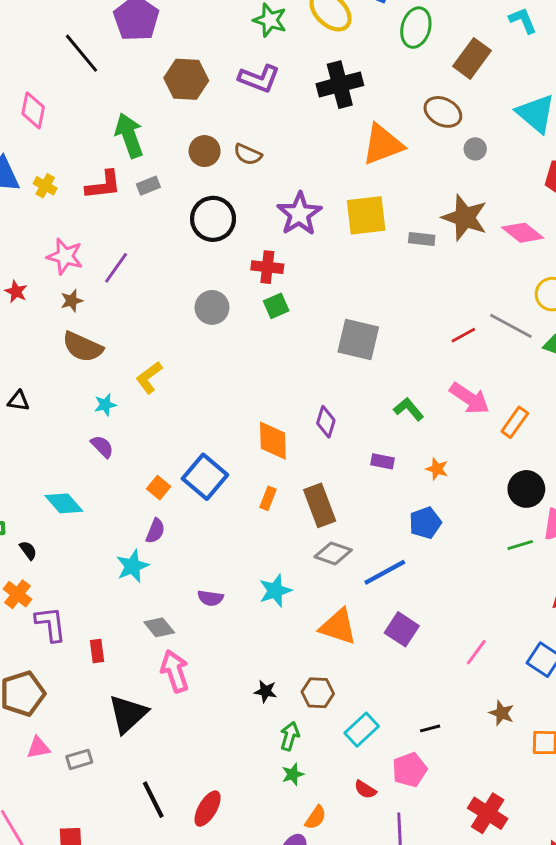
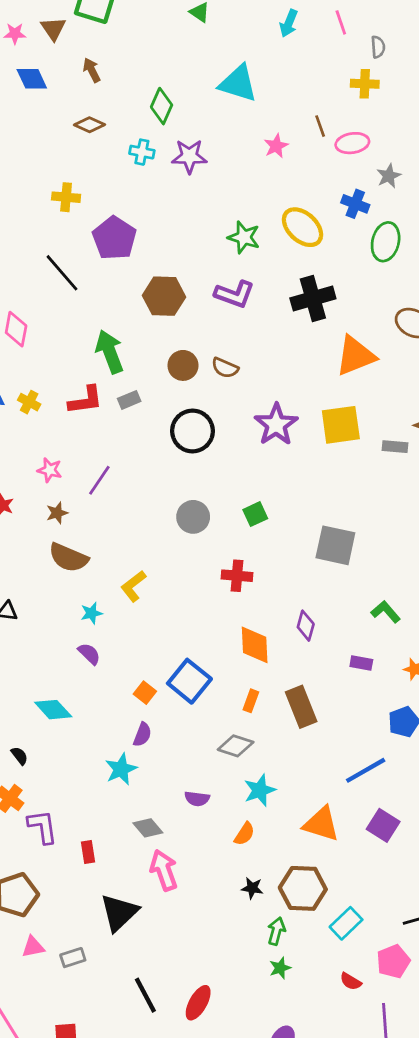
pink star: (65, 256) -> (50, 470), size x0.7
red cross: (267, 267) -> (237, 576), moved
gray diamond: (333, 553) -> (236, 746), moved
brown hexagon: (318, 693) -> (303, 888), size x1.5
orange semicircle: (316, 818) -> (244, 834), moved

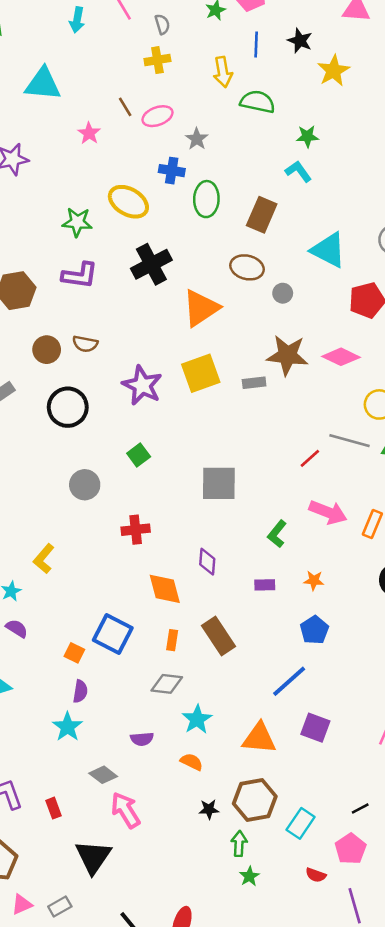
green square: (255, 514) -> (139, 455), moved
green L-shape: (386, 612) -> (277, 534), turned -88
orange semicircle: (244, 834) -> (192, 762), turned -85

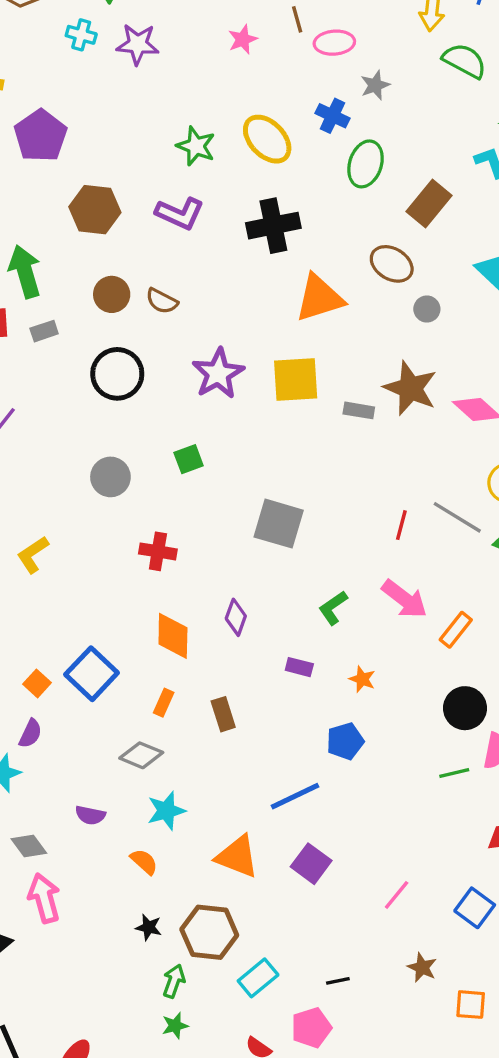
red line: (310, 458) -> (401, 525), turned -50
brown rectangle: (219, 636) -> (223, 714), size x0.7

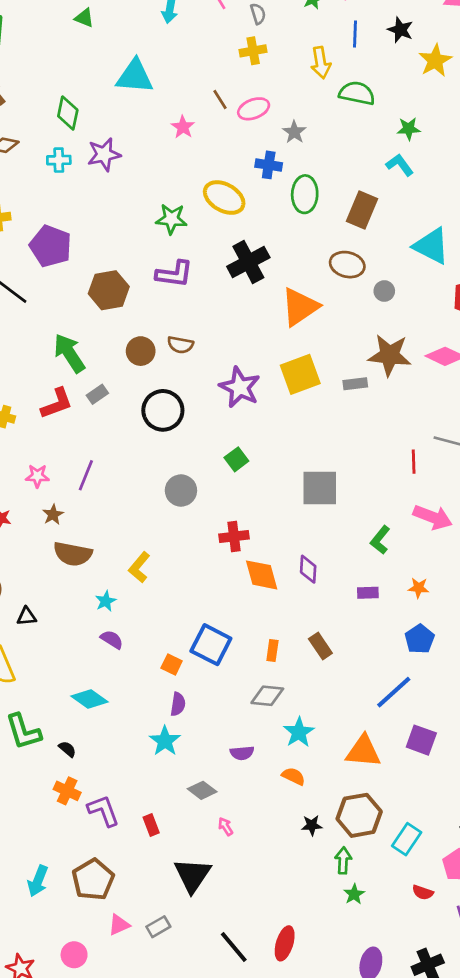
orange diamond: (173, 636) -> (262, 575), moved
pink arrow: (44, 898) -> (226, 827), size x0.5

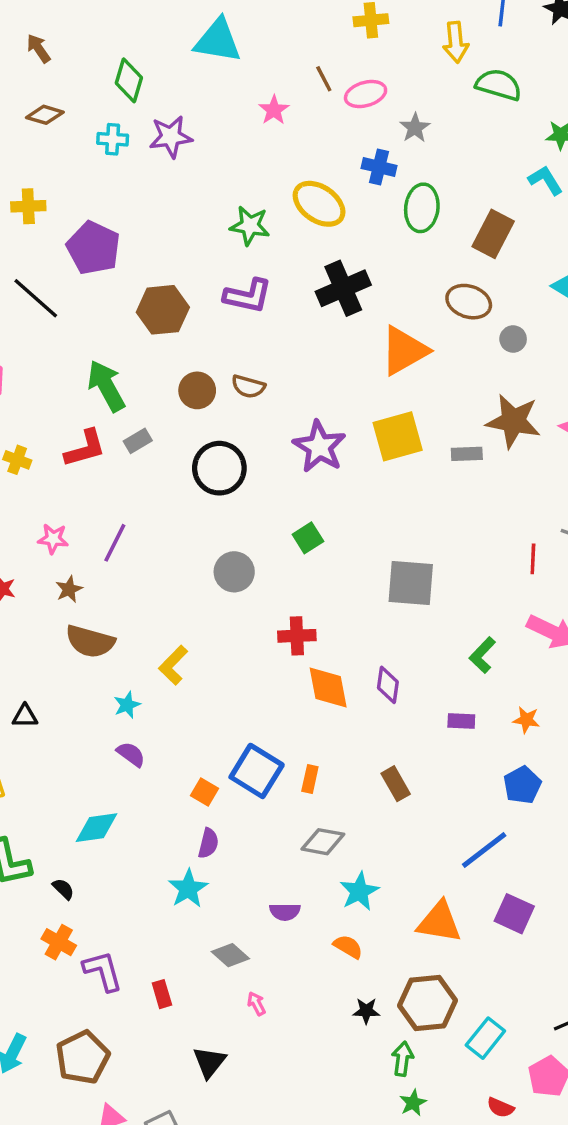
orange rectangle: (272, 651) -> (310, 779), moved
cyan diamond: (89, 699) -> (97, 828), turned -48
black triangle: (192, 875) -> (209, 1062), size x0.7

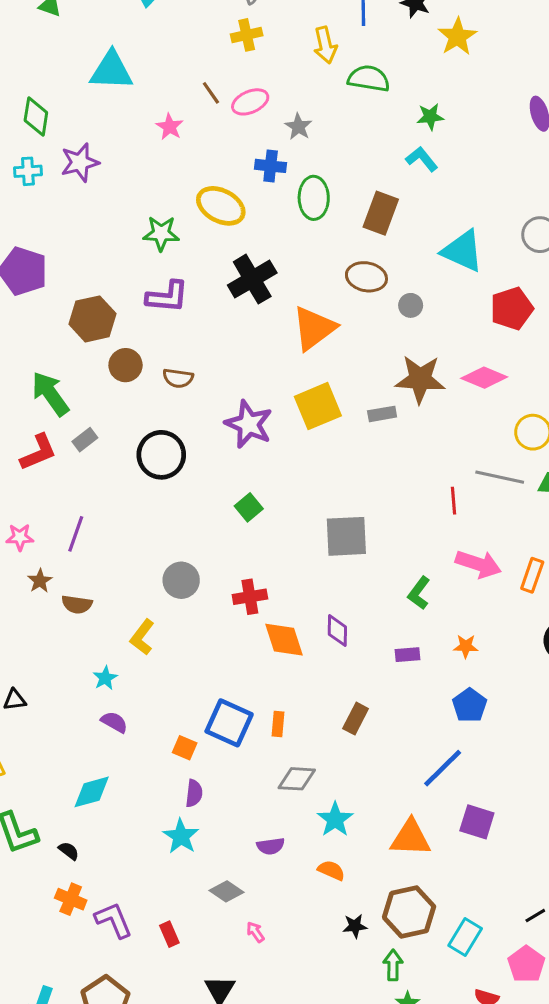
brown circle: (197, 390) -> (126, 365), moved
gray circle: (234, 572) -> (181, 580), moved
brown semicircle: (90, 641) -> (77, 604), moved, size x0.7
brown rectangle: (396, 784) -> (356, 719), turned 64

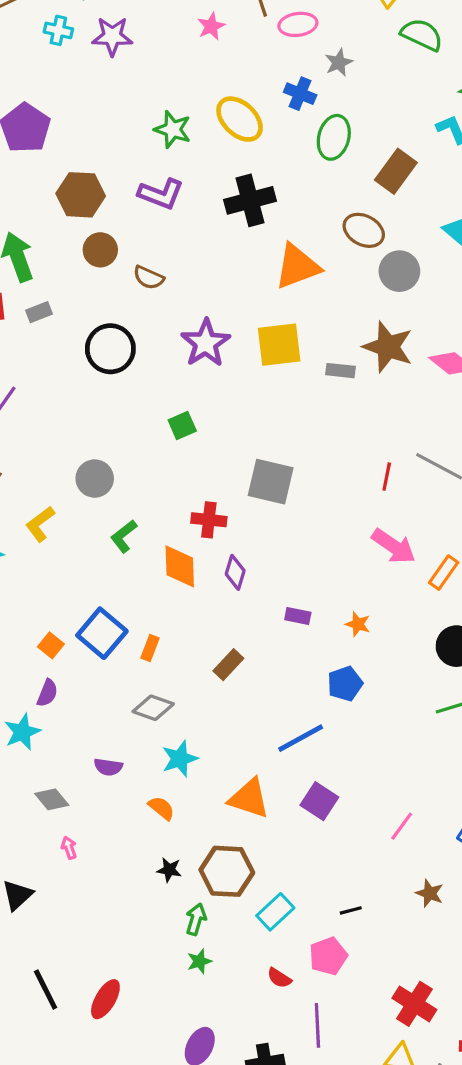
gray circle: (411, 305) -> (399, 271), size x1.6
green L-shape: (419, 593) -> (124, 536), moved
red cross: (250, 597) -> (209, 520), moved

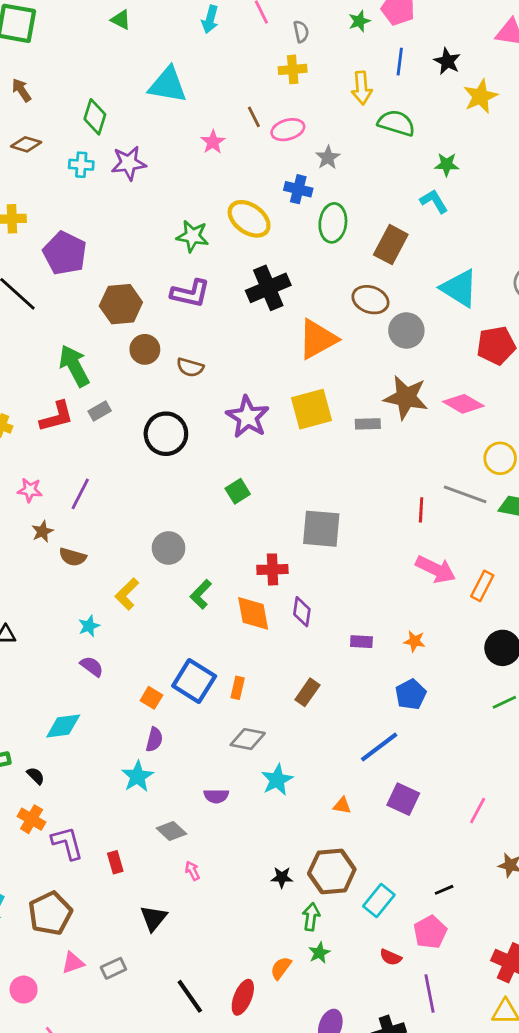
orange triangle: (249, 798) -> (342, 806), size x0.5
orange semicircle: (161, 808) -> (281, 968), moved, turned -85

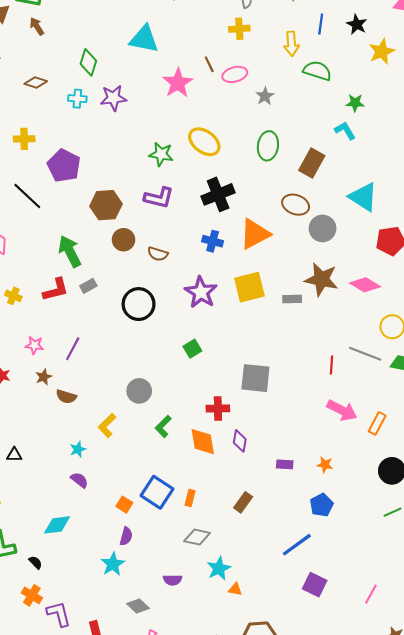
brown arrow: (21, 90) -> (37, 26), moved
pink star: (213, 142) -> (178, 83), size x1.6
blue cross: (298, 189) -> (213, 241), moved
orange triangle: (342, 806) -> (235, 589), moved

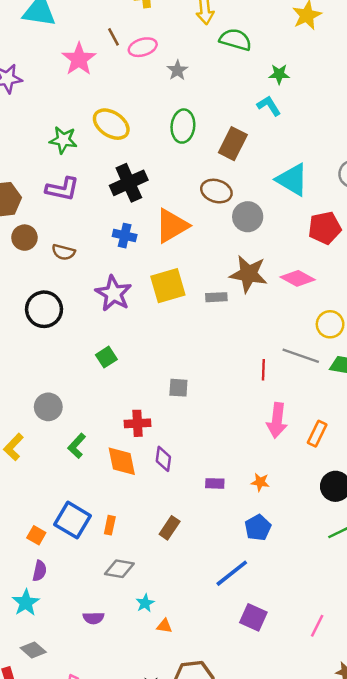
gray square: (255, 378) -> (178, 388), size x0.6
pink arrow: (342, 410) -> (277, 420), turned 72
cyan star: (219, 568) -> (145, 603), size x0.7
gray diamond: (138, 606) -> (33, 650), moved

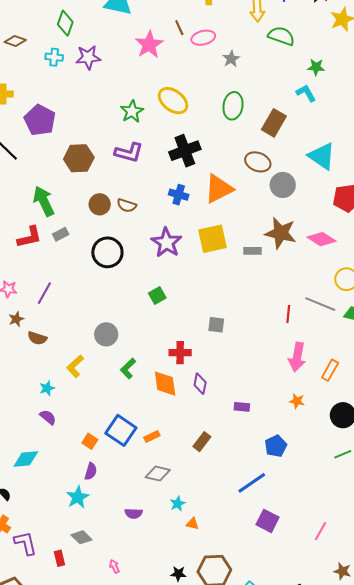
green star: (63, 140) -> (132, 111), turned 30
brown circle: (24, 238) -> (100, 204), moved
orange star: (260, 482) -> (297, 401), moved
orange rectangle: (110, 525) -> (152, 437), turned 49

